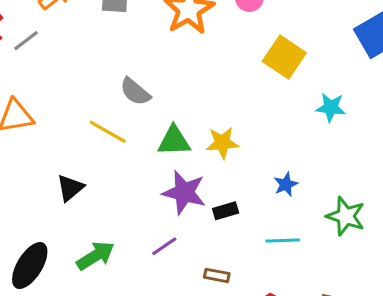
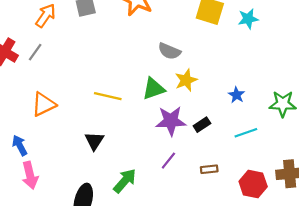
gray semicircle: (135, 92) -> (169, 51), moved
cyan star: (331, 107) -> (248, 19), moved

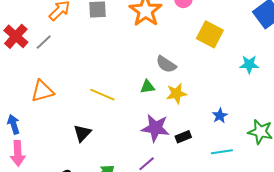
cyan star: (248, 19) -> (249, 64), moved
green triangle: (154, 89) -> (148, 87), moved, size x0.7

